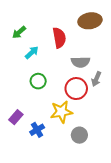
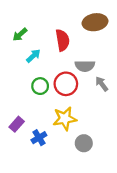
gray arrow: (96, 79) -> (102, 84), turned 120
red circle: (76, 89) -> (66, 84), moved

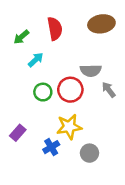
red semicircle: (63, 40) -> (55, 29), moved
blue cross: (39, 138) -> (51, 147), moved

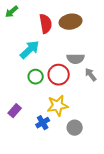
brown ellipse: (101, 24) -> (71, 22), moved
green arrow: (21, 37) -> (12, 12), moved
cyan arrow: (36, 60) -> (30, 50), size x1.5

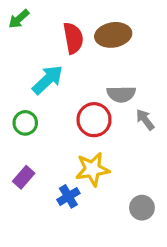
green circle: (36, 77) -> (25, 123), moved
gray circle: (75, 128) -> (142, 208), moved

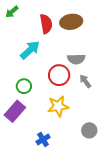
gray arrow: (145, 120) -> (85, 81), moved
green circle: (25, 123) -> (24, 86), moved
purple rectangle: (24, 177) -> (15, 111), size x1.5
blue cross: (68, 196) -> (43, 139), moved

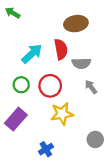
green arrow: (12, 12) -> (13, 13), turned 72
red semicircle: (46, 24) -> (61, 49), moved
red circle: (59, 75) -> (50, 86), moved
green circle: (24, 86) -> (21, 85), moved

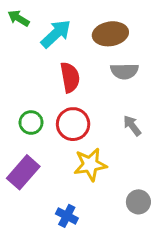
red semicircle: (61, 49) -> (70, 77), moved
cyan arrow: (32, 54) -> (56, 34), moved
gray semicircle: (81, 63) -> (124, 71), moved
blue cross: (46, 149) -> (67, 216), turned -32

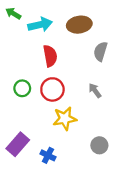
cyan arrow: (56, 34) -> (40, 25), turned 30
gray semicircle: (124, 71) -> (100, 51), moved, turned 108
purple rectangle: (23, 172) -> (18, 144), moved

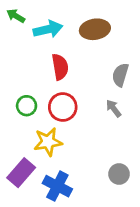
gray semicircle: (100, 51) -> (120, 75), moved
yellow star: (65, 118) -> (48, 142), moved
blue cross: (48, 155) -> (57, 186), size x1.5

